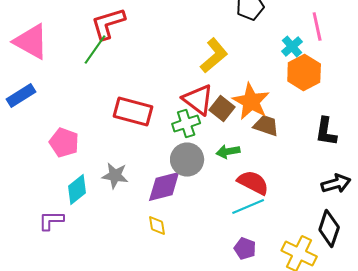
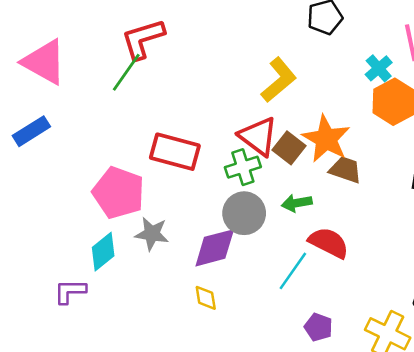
pink pentagon: (64, 142) -> (119, 193), moved, size x1.4
cyan line: (248, 206) -> (293, 271), moved, turned -32

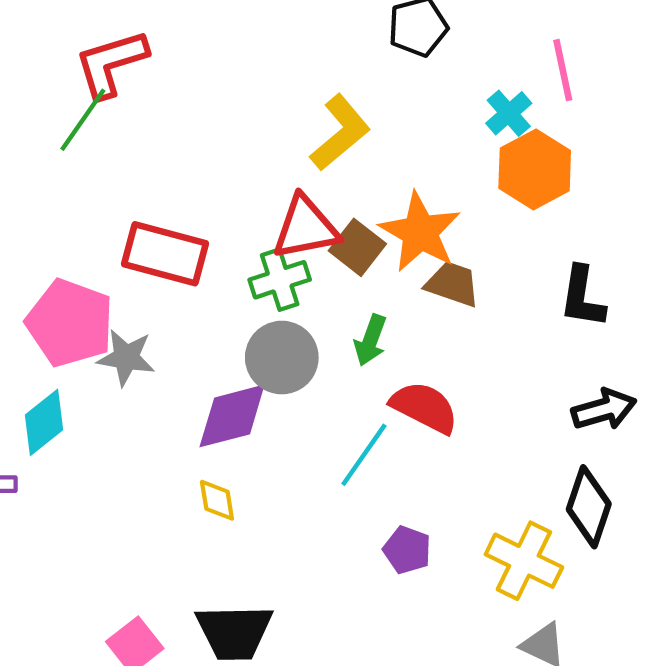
red triangle: (258, 136) -> (306, 228), turned -48
green arrow: (297, 203) -> (370, 340), turned -60
gray star: (152, 234) -> (126, 358), moved

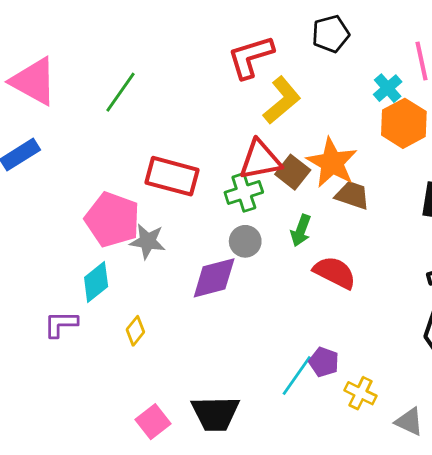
red L-shape: (111, 64) -> (251, 57), moved
gray circle: (282, 358) -> (245, 241), size x0.7
cyan line: (364, 455) -> (297, 376), moved
yellow diamond: (217, 500) -> (135, 331), moved, turned 48
yellow cross: (524, 561) -> (360, 393), moved, size x0.7

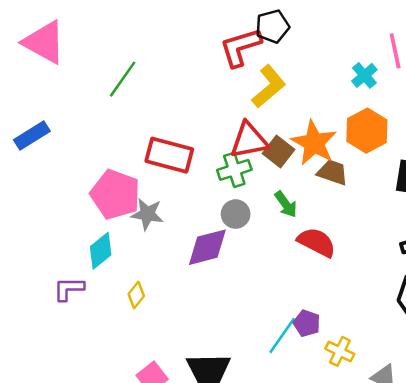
black pentagon: (331, 34) -> (272, 26), moved
pink triangle: (34, 81) -> (44, 42), moved
orange hexagon: (404, 123) -> (367, 131), moved
green arrow: (301, 230) -> (286, 204), turned -56

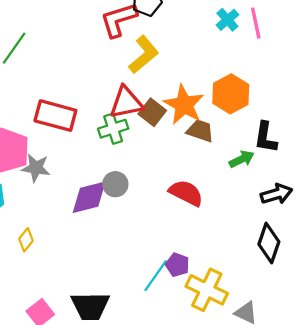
cyan cross: (364, 75) -> (227, 20), moved
green arrow: (286, 204) -> (242, 159), moved, turned -80
gray circle: (236, 214) -> (115, 184), moved
yellow cross: (340, 351) -> (207, 290), size x1.6

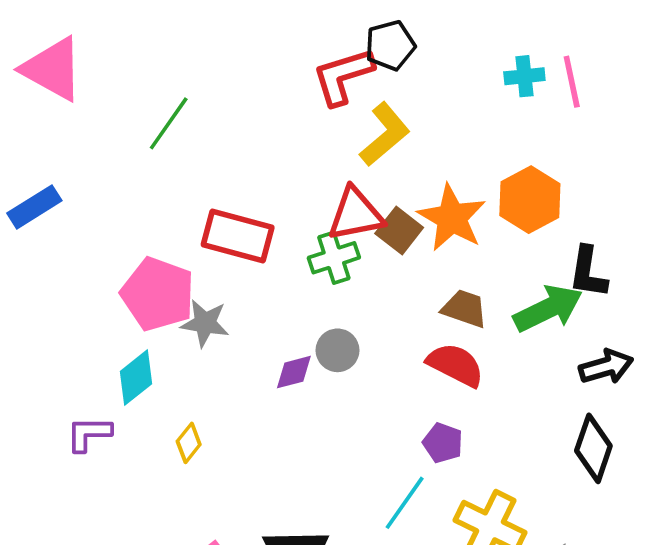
cyan cross: (227, 20) -> (524, 76), turned 35
brown trapezoid: (200, 131) -> (465, 309), moved
green arrow: (242, 159) -> (548, 309), size x1.6
purple diamond: (89, 197) -> (294, 372), size x0.6
purple pentagon: (177, 265) -> (443, 443), moved

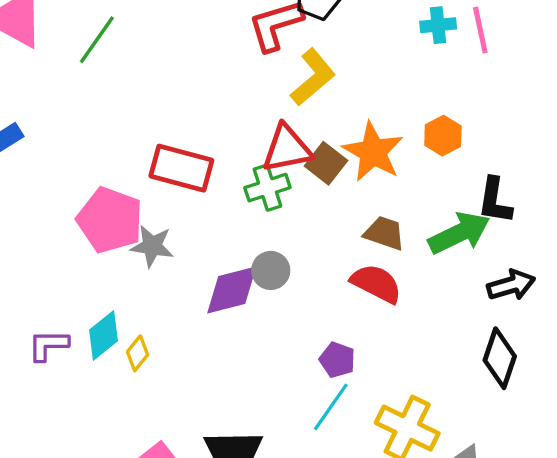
green line: (169, 123) -> (97, 40), moved
orange hexagon: (530, 200) -> (443, 136), size x0.7
purple diamond: (294, 372) -> (232, 290), size x1.6
cyan diamond: (136, 378) -> (103, 335), moved
purple pentagon: (443, 443) -> (337, 360), moved

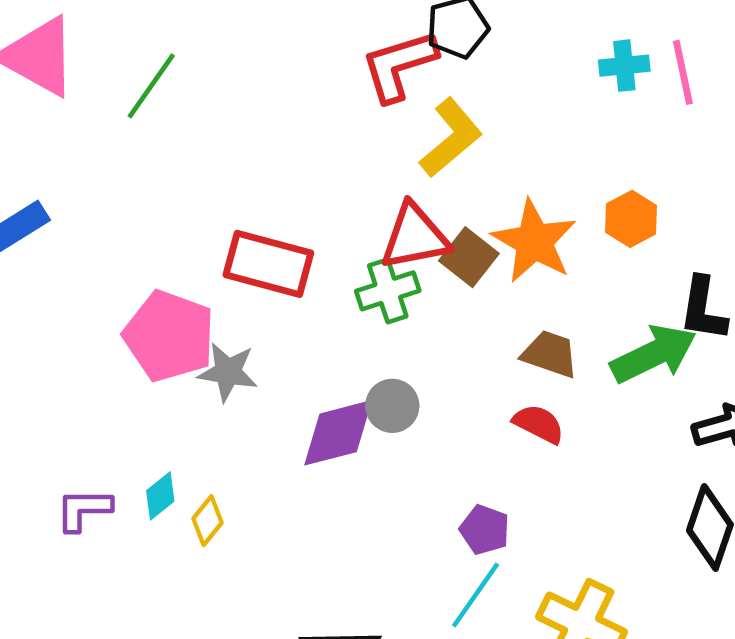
red semicircle: (376, 283) -> (539, 424), size x0.7
cyan diamond: (103, 335) -> (160, 496), size x0.7

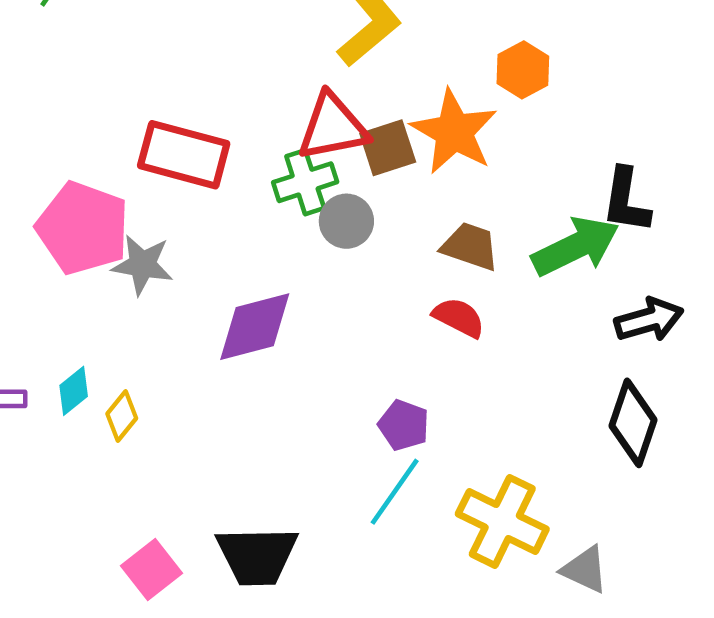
orange hexagon: (631, 219) -> (523, 70), moved
brown square: (469, 257) -> (388, 148), turned 34
gray circle: (392, 406) -> (346, 221), moved

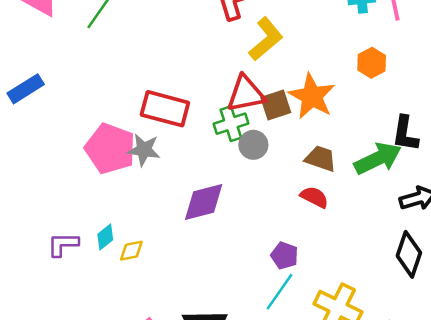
orange hexagon: (523, 70) -> (372, 63), moved
gray star: (142, 265) -> (144, 150), moved
yellow diamond: (122, 416) -> (131, 251), turned 40

